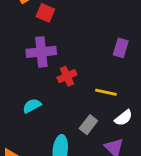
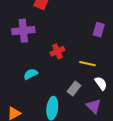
purple cross: (41, 52) -> (23, 31), moved
white semicircle: (123, 118) -> (101, 83), turned -88

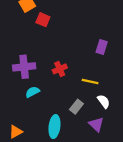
purple cross: (23, 31) -> (24, 67), moved

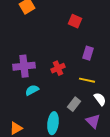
red square: (43, 20) -> (75, 21), moved
purple rectangle: (102, 47) -> (88, 53), moved

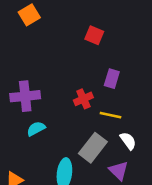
red cross: (58, 68) -> (83, 99), moved
gray rectangle: (74, 104) -> (93, 148), size x1.5

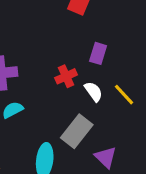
yellow line: (110, 115) -> (124, 95), moved, turned 35
white semicircle: (128, 141) -> (93, 92), moved

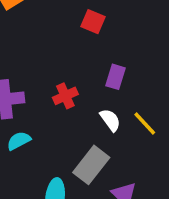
red cross: (66, 76) -> (65, 96), moved

